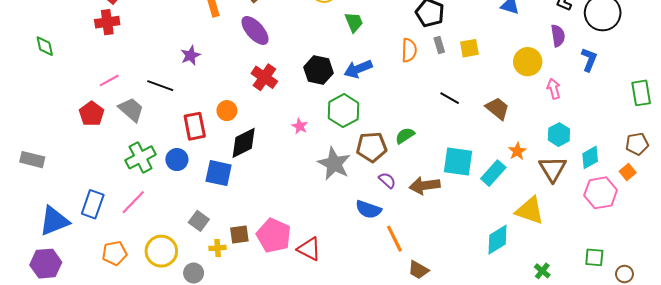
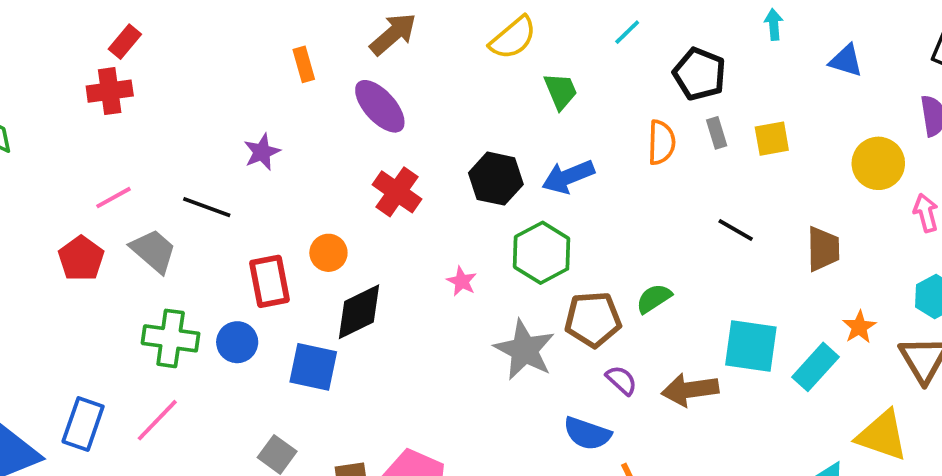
brown trapezoid: (498, 109) -> (823, 249), turned 50
green cross: (141, 157) -> (171, 338), turned 36

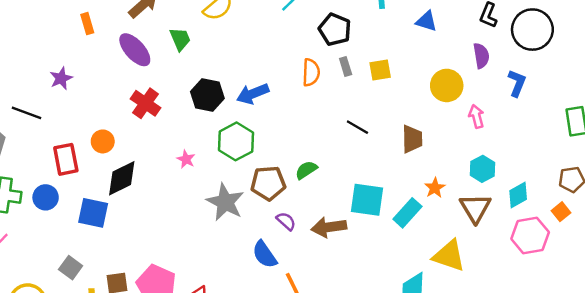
green trapezoid: (561, 91) -> (180, 39), moved
blue semicircle: (587, 434) -> (265, 254), turned 36

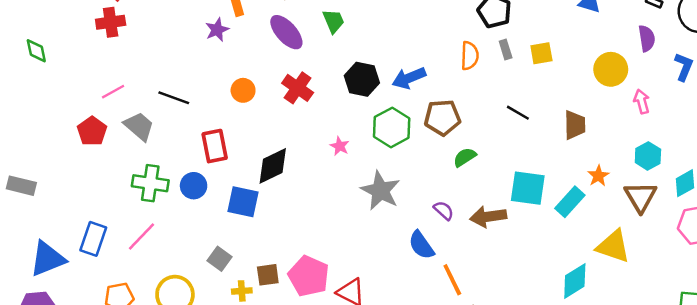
purple star: (61, 78) -> (217, 30), moved
orange circle: (103, 141) -> (243, 90), moved
brown pentagon: (268, 183) -> (442, 118), moved

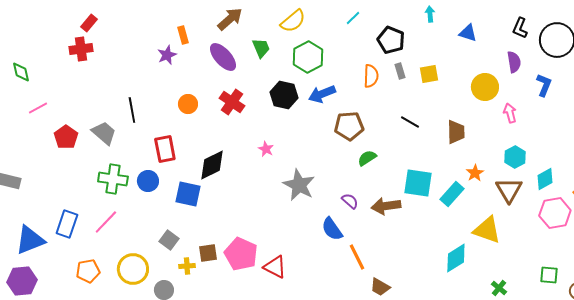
pink line: (113, 92) -> (38, 108), moved
black line: (174, 98) -> (132, 110), turned 60
green hexagon: (392, 127) -> (308, 57), moved

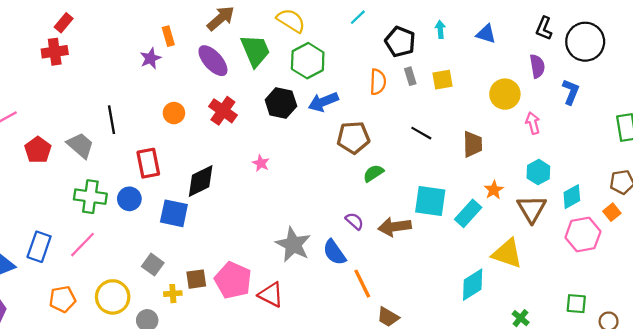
cyan arrow: (430, 14) -> (440, 29), moved
yellow semicircle: (293, 21) -> (291, 21), turned -108
green trapezoid: (261, 48) -> (255, 51), size x1.5
gray star: (299, 185) -> (293, 245), moved

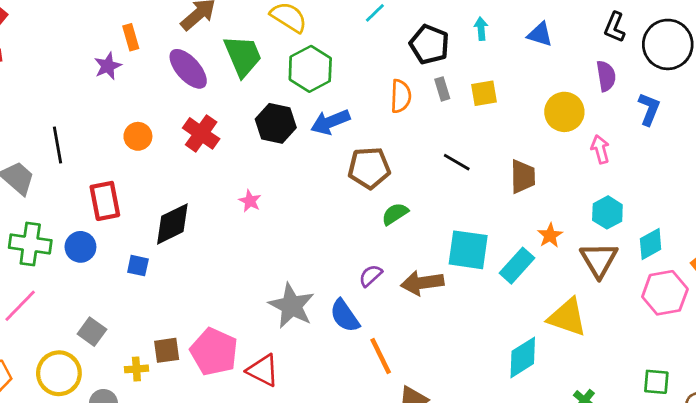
blue square: (174, 213) -> (138, 266), size x0.6
purple semicircle: (354, 221) -> (371, 276), turned -84
gray square: (153, 265) -> (92, 332), moved

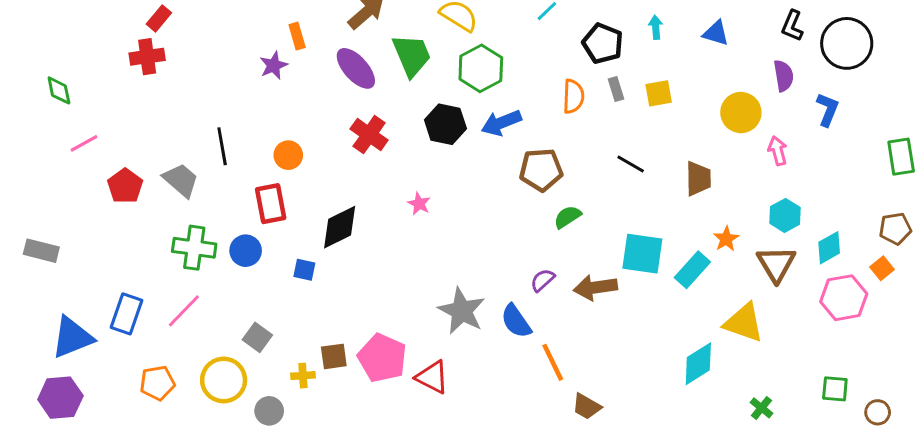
orange circle: (138, 136) -> (288, 155), moved

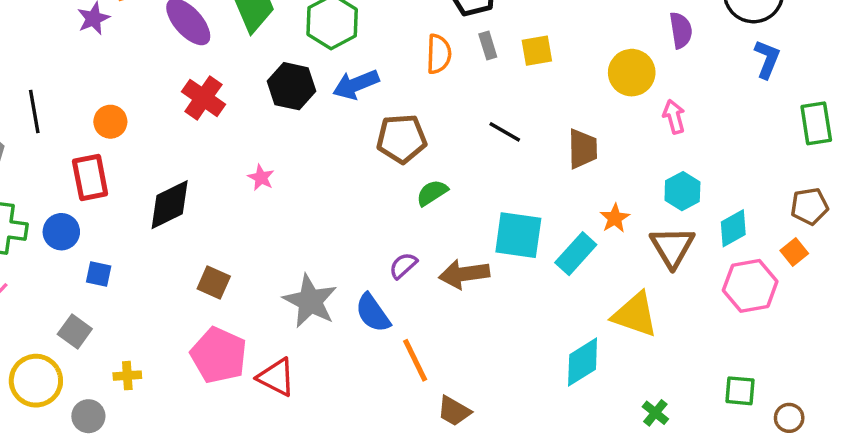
blue L-shape: (828, 110) -> (767, 59), moved
blue square: (304, 270) -> (99, 274), moved
brown square: (334, 356) -> (214, 282), moved, turned 32

